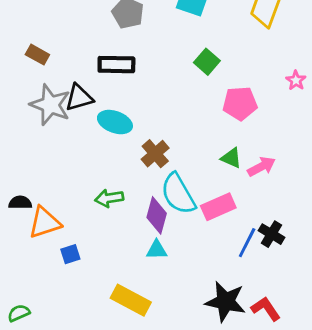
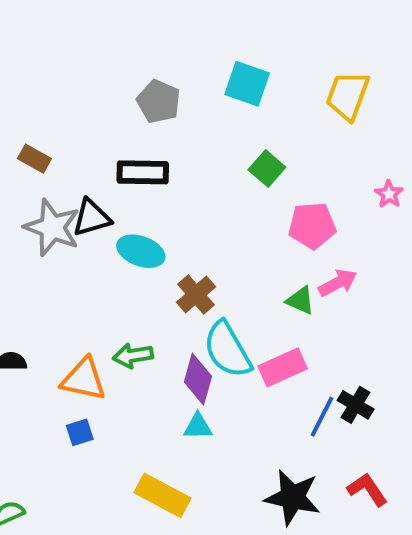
pink arrow: (261, 167) -> (338, 283), moved
orange triangle: (45, 223) -> (84, 379), moved, turned 30
red L-shape: (266, 309) -> (367, 489), moved

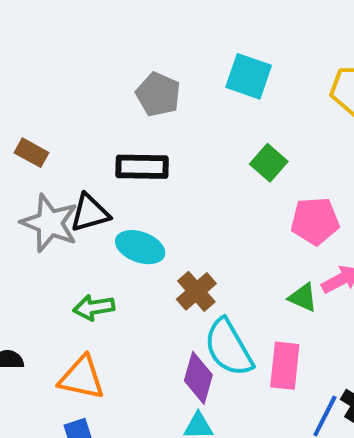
green arrow: (133, 356) -> (94, 307), moved
pink rectangle: (283, 367) -> (285, 366), turned -60

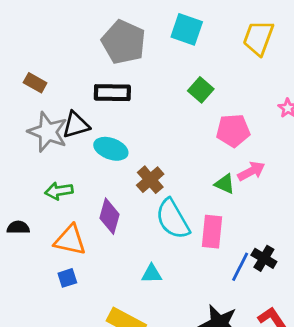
gray pentagon: (158, 94) -> (124, 42), size x1.4
green arrow: (94, 307) -> (59, 191), moved
purple diamond: (198, 378) -> (109, 216), moved

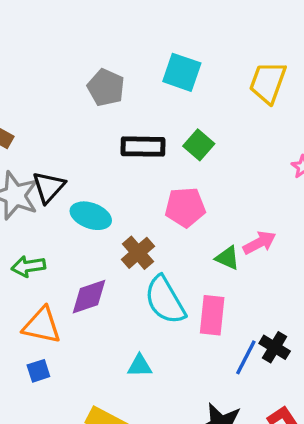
gray pentagon: (124, 42) -> (106, 88), size x0.7
black rectangle: (112, 93) -> (143, 147), moved
black triangle: (76, 125) -> (49, 187), turned -32
pink pentagon: (233, 131) -> (185, 207), moved
purple diamond: (109, 216) -> (89, 297), turned 56

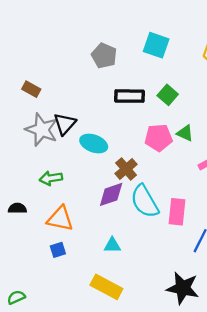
green triangle: (227, 258) -> (185, 133), moved
purple diamond: (89, 297) -> (111, 194), moved
cyan triangle: (140, 366) -> (112, 245), moved

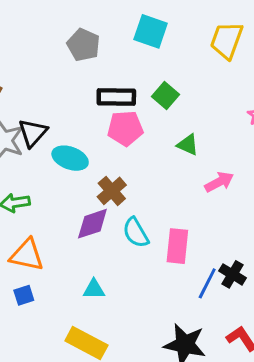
pink pentagon: (158, 138) -> (125, 128), moved
cyan semicircle: (145, 201) -> (136, 233), size x0.7

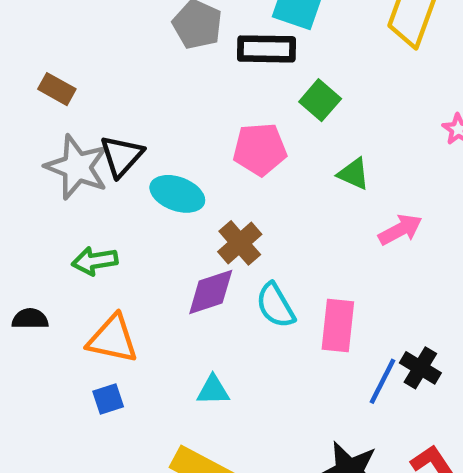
black rectangle: (116, 97) -> (266, 49), moved

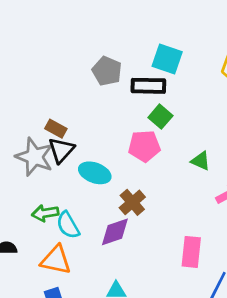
brown rectangle: (57, 89) -> (56, 129), moved
green square: (320, 100) -> (160, 117), moved
cyan semicircle: (275, 305) -> (68, 225), moved

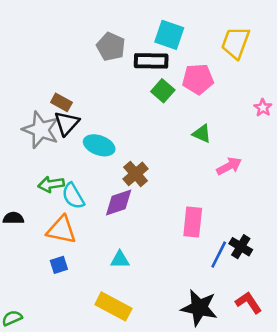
pink pentagon: (144, 146) -> (198, 79), moved

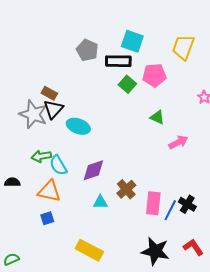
brown cross: (136, 174) -> (126, 189), moved
pink rectangle: (193, 222) -> (153, 203), moved
cyan triangle: (120, 260) -> (100, 202), moved

